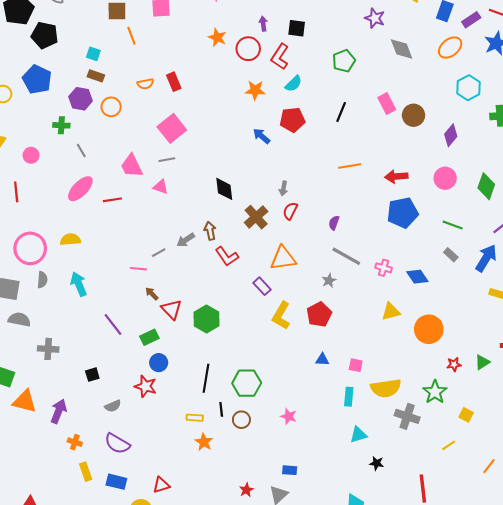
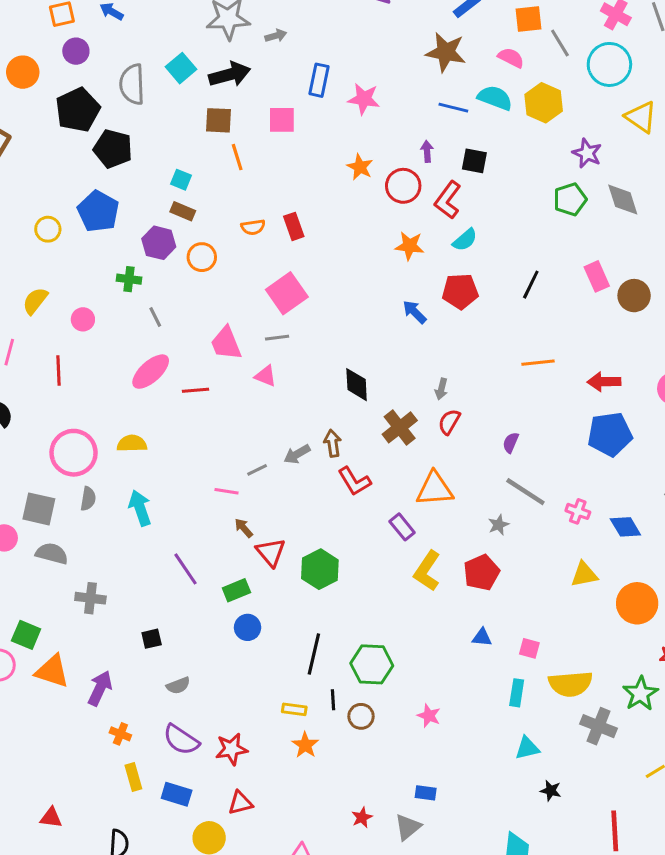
green pentagon: (344, 61) -> (570, 199), moved
red star: (146, 386) -> (231, 749), moved, turned -30

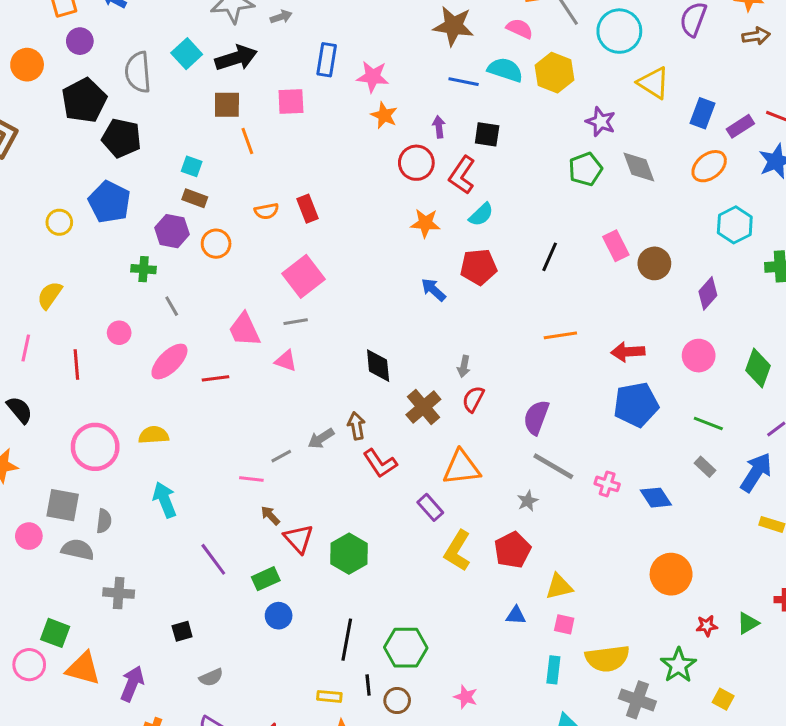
orange star: (360, 167) -> (384, 115), moved
pink circle: (83, 319) -> (119, 333), moved
purple semicircle: (511, 443) -> (536, 417), size x1.6
gray semicircle: (88, 499) -> (104, 521), moved
yellow triangle: (584, 574) -> (559, 587), moved

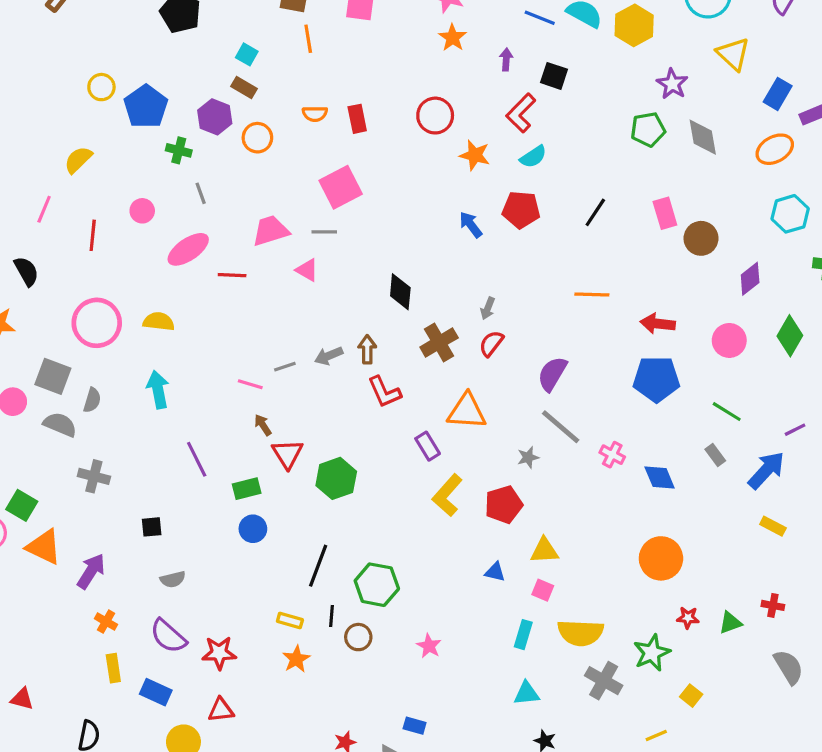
red circle: (416, 163) -> (435, 116), moved
blue pentagon: (109, 202) -> (146, 107), moved
pink trapezoid: (244, 330) -> (271, 231), turned 87
green diamond: (758, 368) -> (790, 336), moved

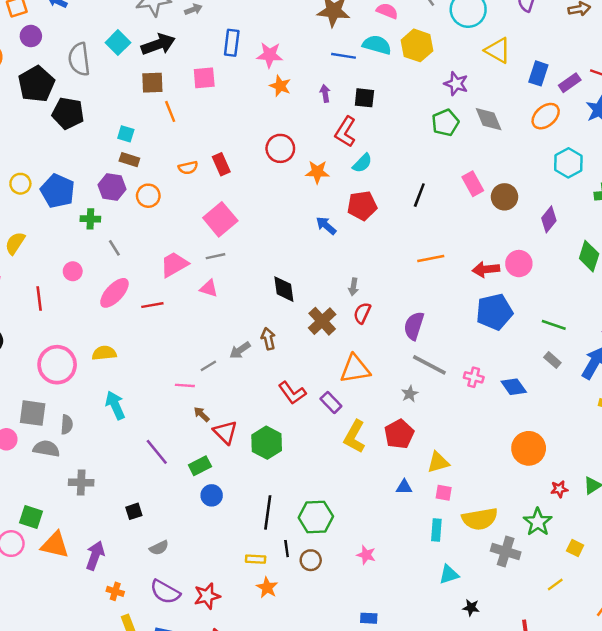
pink circle: (729, 340) -> (519, 264), moved
red L-shape: (384, 392) -> (292, 393), moved

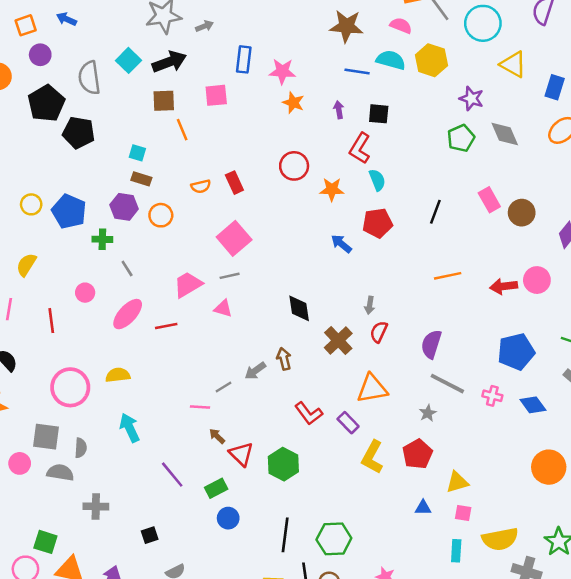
cyan semicircle: (362, 163) -> (377, 180), turned -65
blue pentagon: (494, 312) -> (516, 352), moved

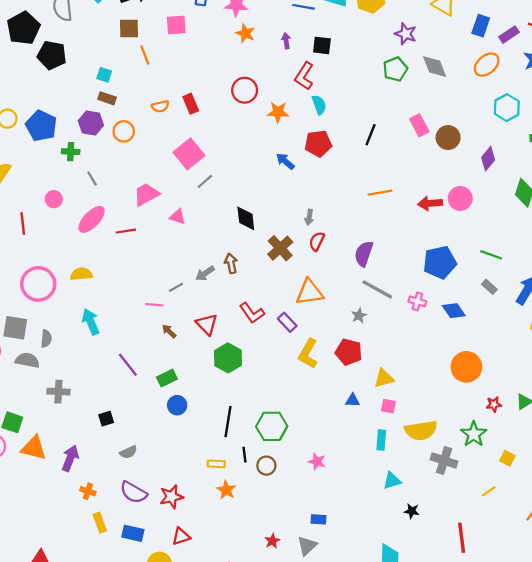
gray line: (230, 276) -> (205, 181), moved, turned -30
red triangle: (241, 454) -> (207, 324), moved
red pentagon: (417, 454) -> (349, 352), turned -30

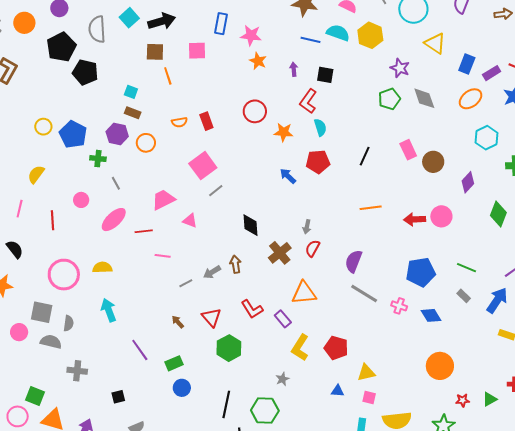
pink line: (154, 305) -> (163, 256), moved
gray star: (359, 316) -> (282, 379), moved

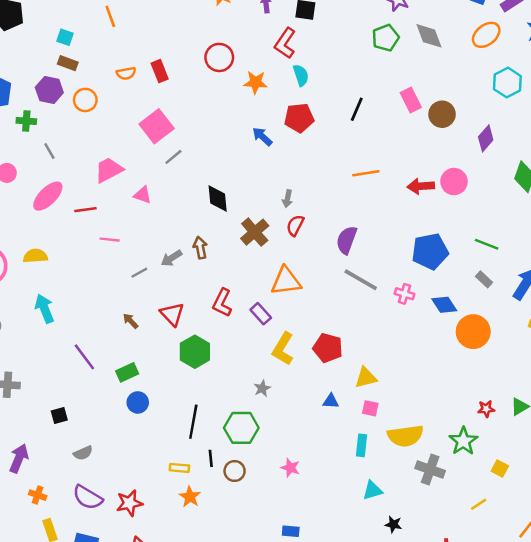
red L-shape: (252, 309) -> (222, 303), turned 60
orange circle: (440, 366) -> (473, 332), moved

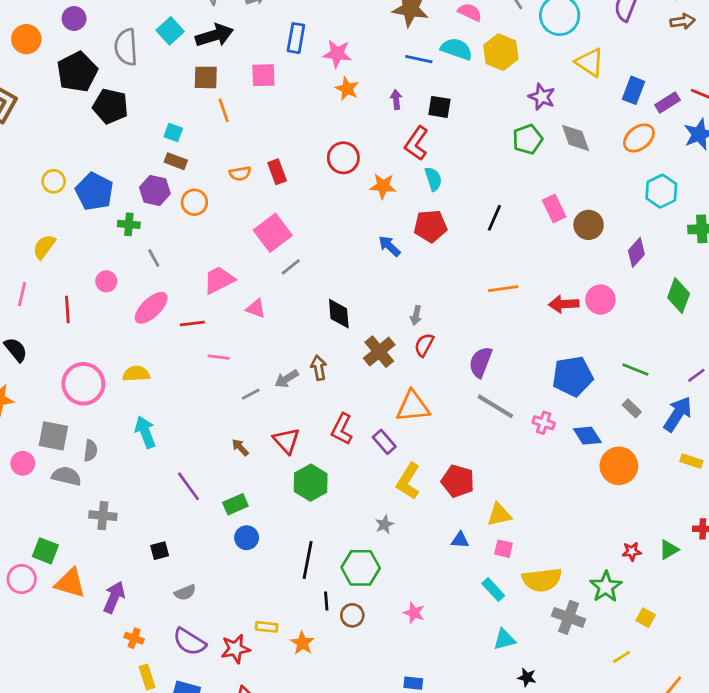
cyan rectangle: (362, 445) -> (493, 589), turned -50
yellow rectangle: (179, 468) -> (267, 627), moved

